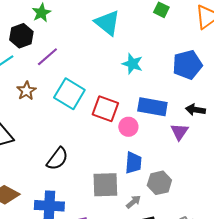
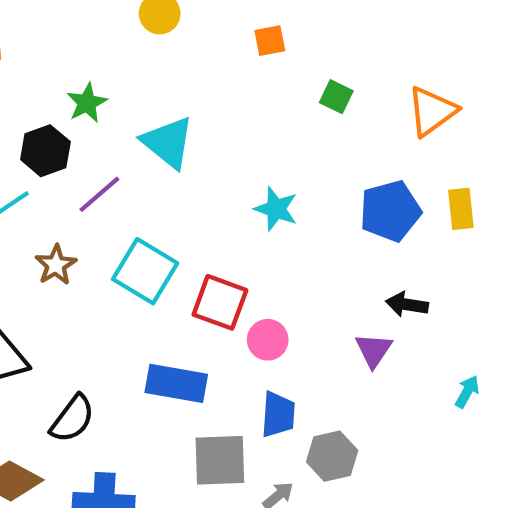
cyan triangle: (107, 23) -> (168, 142), moved
blue rectangle: (152, 107) -> (176, 383), moved
black semicircle: (57, 159) -> (72, 419), moved

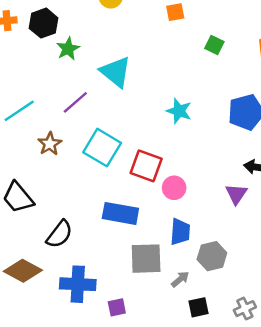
black hexagon: (45, 151) -> (44, 23), moved

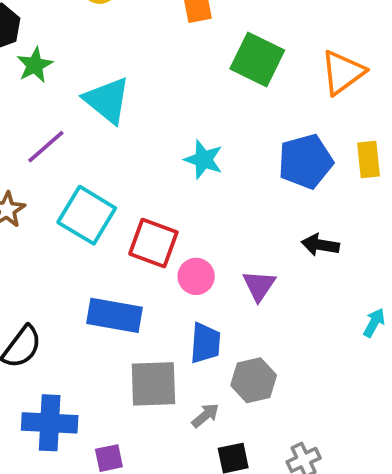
green square: (214, 45) -> (257, 59), size x1.8
purple triangle: (236, 194) -> (259, 286), moved

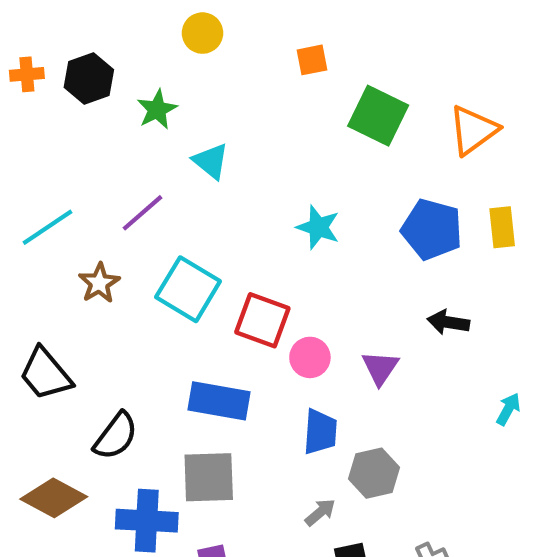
green star: (35, 65) -> (157, 109), moved
cyan triangle: (107, 100) -> (211, 161), size x0.7
blue pentagon: (305, 161) -> (432, 229), turned 30
gray square: (153, 384) -> (209, 477), moved

